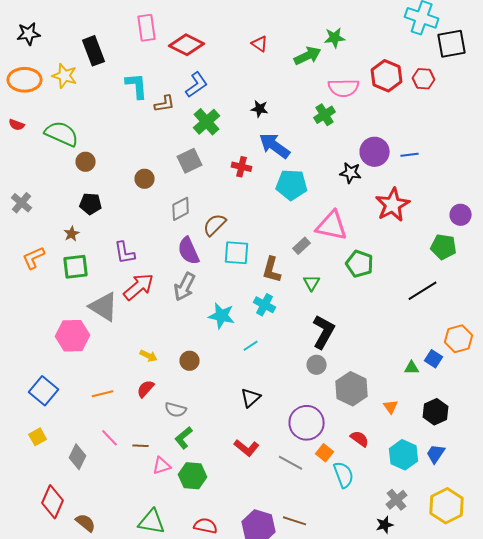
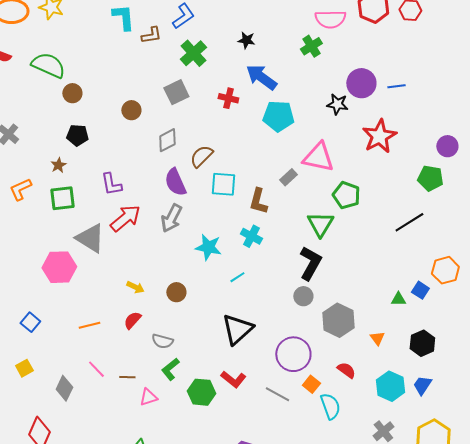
green triangle: (312, 283) -> (320, 224), moved, size x1.6
blue square: (44, 391) -> (30, 322), size x0.7
black triangle: (251, 398) -> (237, 329), size x1.6
green hexagon: (193, 476) -> (201, 392), moved

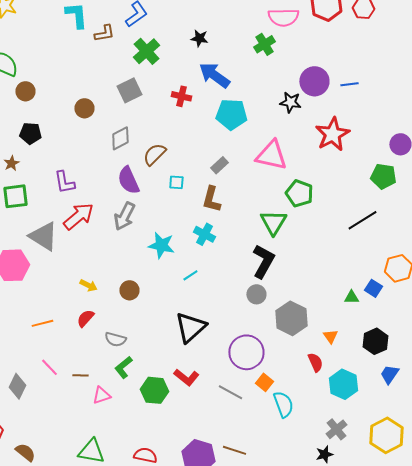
gray rectangle: (288, 177) -> (219, 165), moved
cyan square: (223, 184) -> (176, 182), size x0.6
red semicircle: (346, 370) -> (315, 362), moved, turned 30
blue trapezoid: (422, 385) -> (389, 374), moved

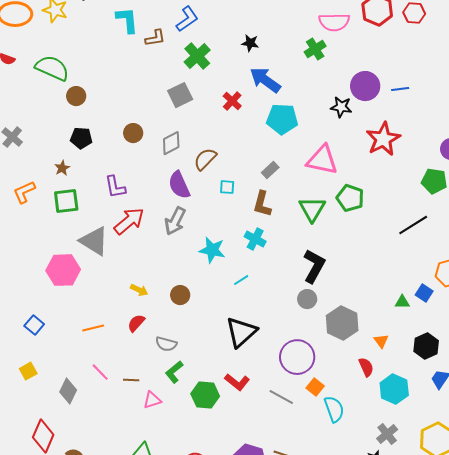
red cross: (181, 96) -> (232, 101), turned 30
brown circle: (84, 108) -> (133, 133), moved
green triangle: (273, 222) -> (312, 209), moved

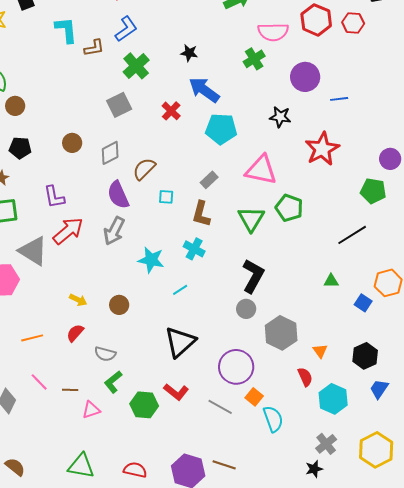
purple circle: (365, 86) -> (305, 77), moved
green triangle: (402, 302) -> (331, 281), moved

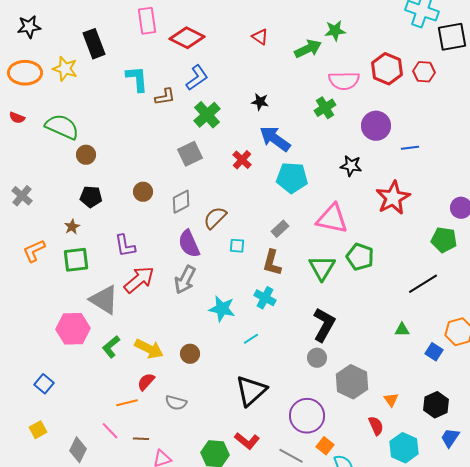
yellow arrow: (78, 300) -> (149, 349), size x1.6
orange line: (32, 338) -> (127, 403), moved
green L-shape: (113, 382) -> (111, 347), moved

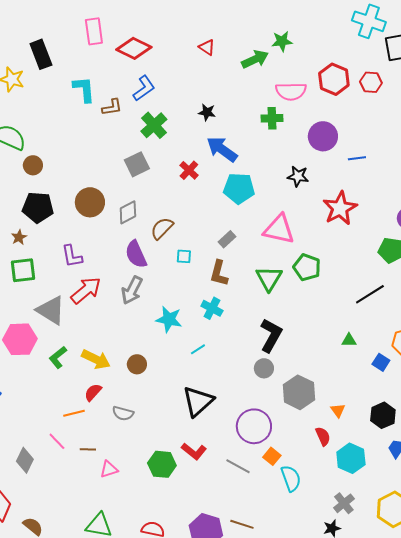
green cross: (325, 108) -> (272, 118), turned 30
brown circle: (143, 192) -> (90, 202), size x1.5
black pentagon: (91, 197) -> (38, 207), size x1.4

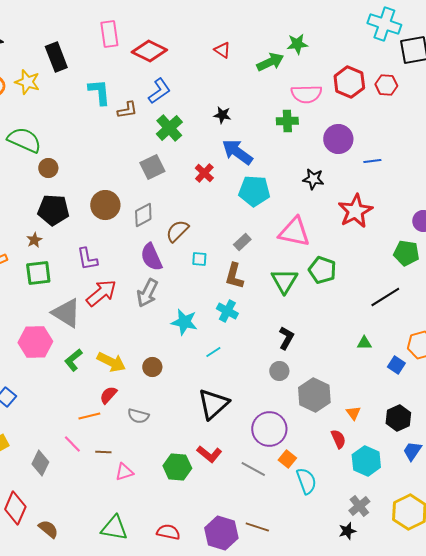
black L-shape: (271, 335) -> (286, 338), size x0.7

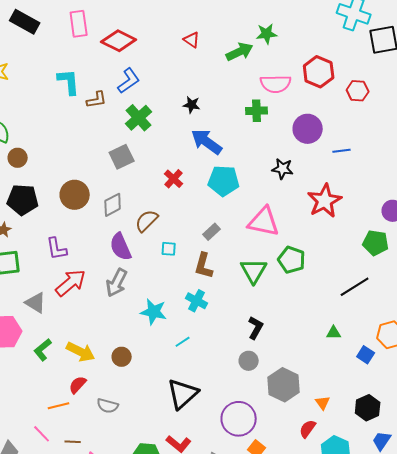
black rectangle: (56, 57) -> (25, 22), moved, turned -40
red hexagon: (386, 85) -> (358, 91), moved
red cross: (204, 173) -> (174, 179), moved
gray triangle: (66, 313) -> (36, 303), size x0.7
red semicircle: (338, 439) -> (308, 429), turned -120

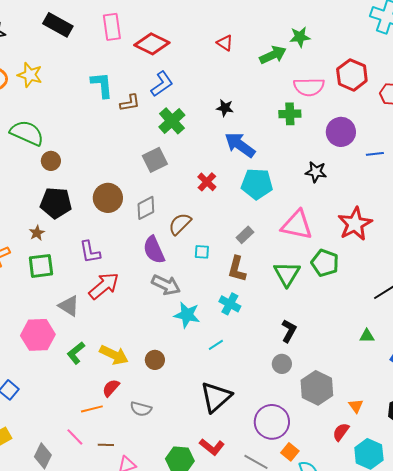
red star: (325, 201) -> (355, 224), moved
gray arrow: (117, 283) -> (166, 285), moved, turned -92

